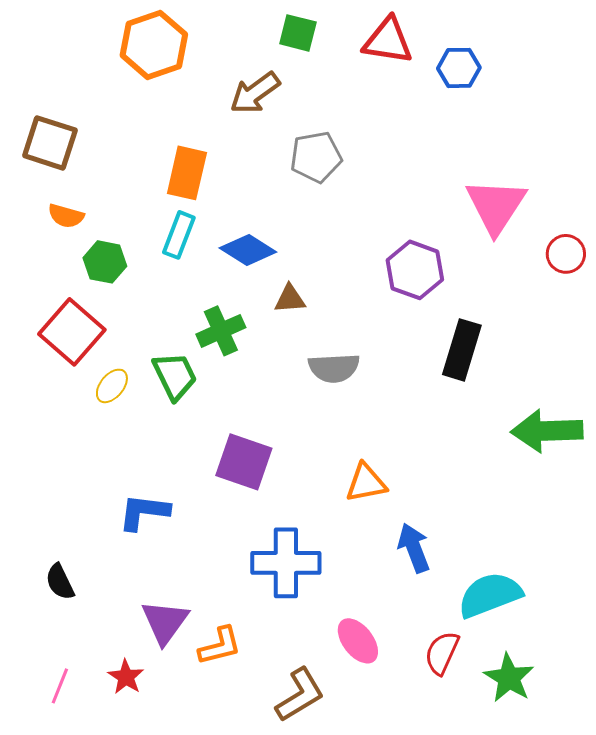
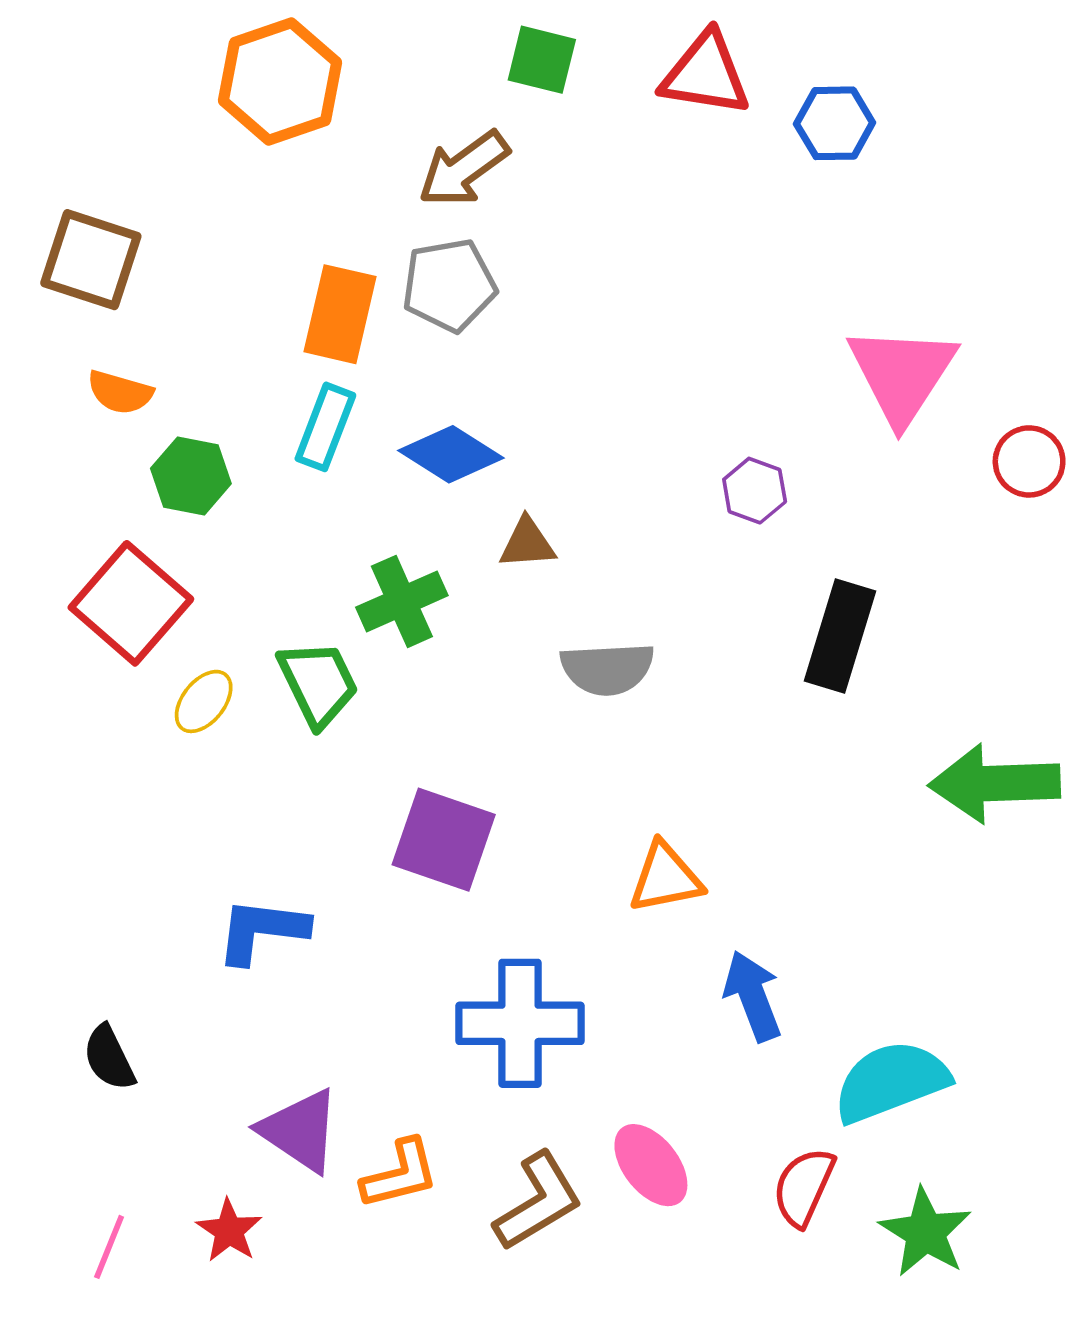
gray pentagon: (316, 157) -> (449, 285), moved
purple hexagon: (415, 270) -> (755, 491), size x0.6
purple triangle: (165, 622) -> (300, 1131), turned -32
brown L-shape: (300, 695) -> (538, 1201), moved

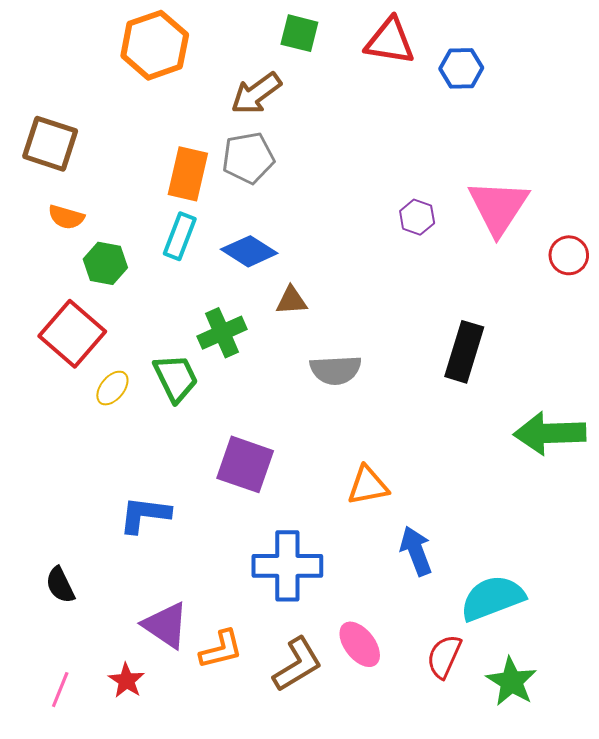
purple hexagon: (755, 491) -> (417, 217), moved

